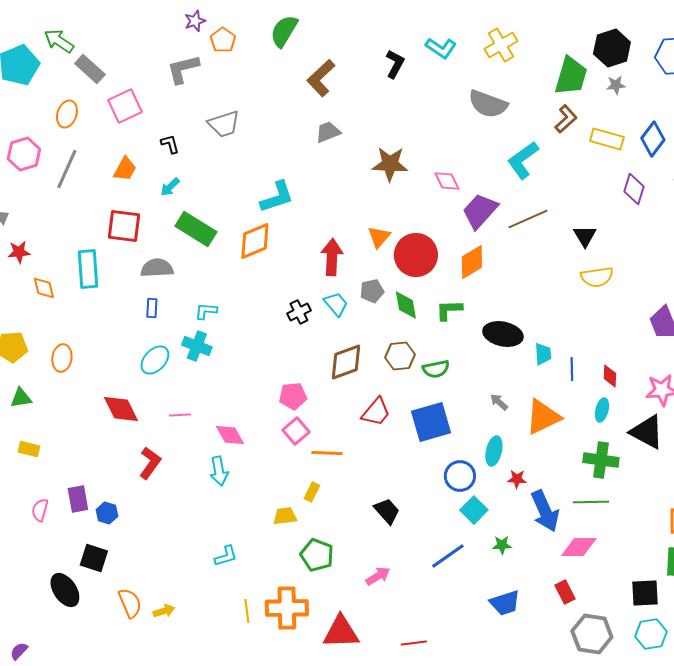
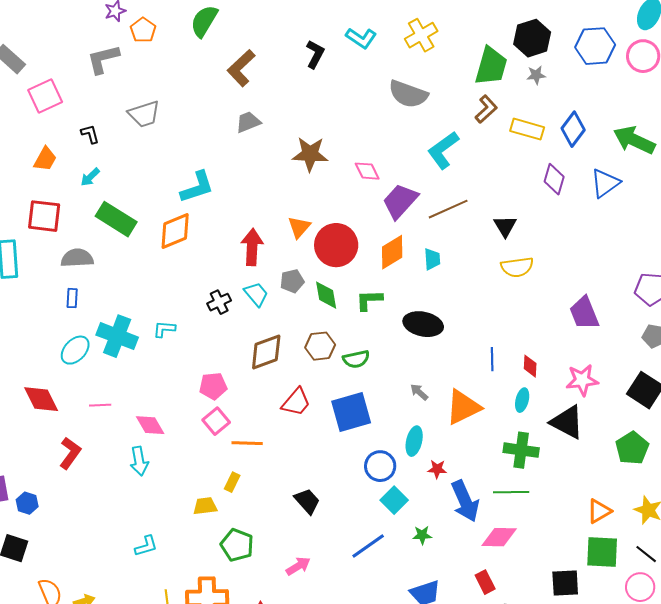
cyan L-shape: (206, 311) -> (164, 329), moved
cyan cross: (197, 346) -> (117, 336), size x1.4
cyan trapezoid: (543, 354) -> (432, 259), moved

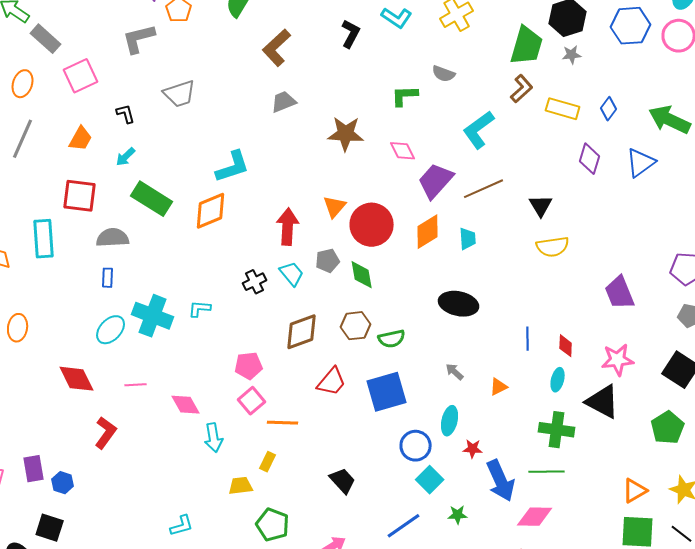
gray semicircle: (408, 94) -> (444, 74), size x0.6
blue diamond: (573, 129) -> (609, 109), size x0.7
green L-shape: (369, 300) -> (405, 96), moved
orange triangle: (463, 407) -> (499, 387), size x0.5
cyan arrow: (139, 461) -> (214, 438), moved

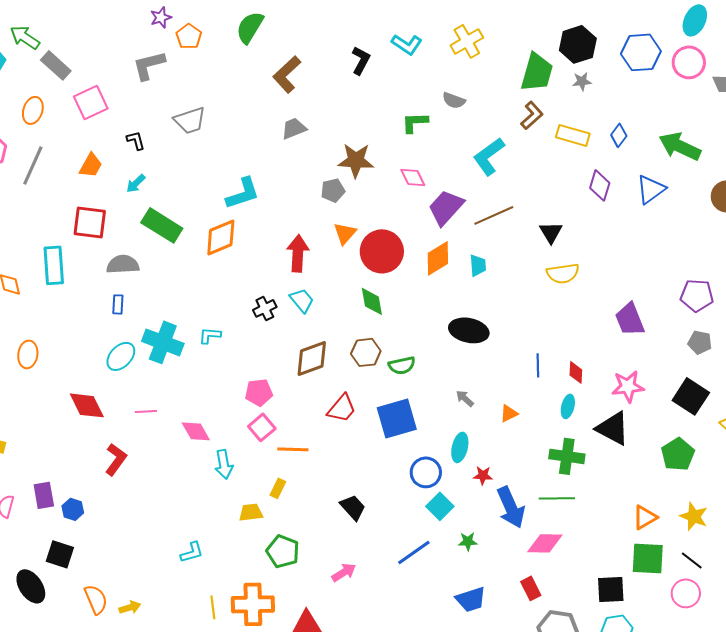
gray pentagon: (328, 261) -> (333, 190), moved

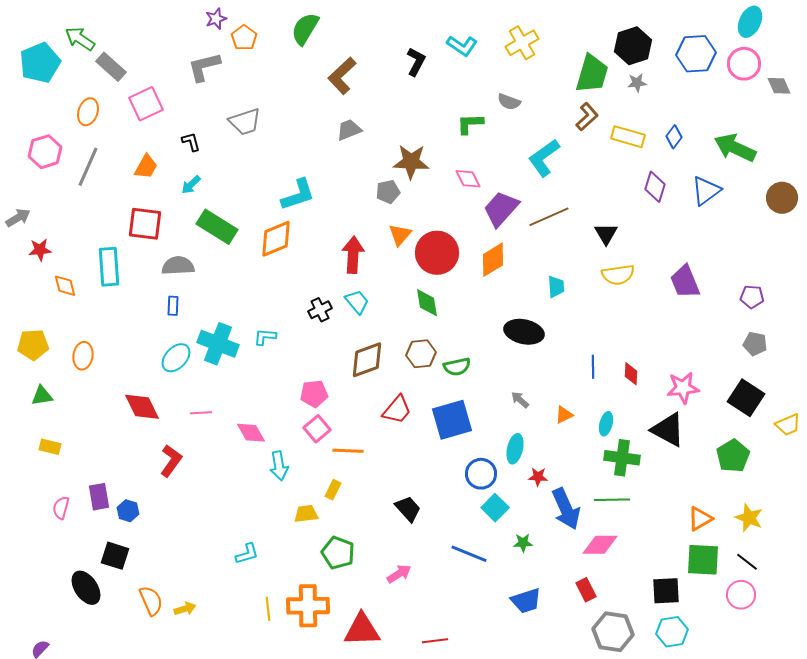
cyan trapezoid: (478, 265) -> (556, 287), moved
purple pentagon: (697, 295) -> (752, 297), size x0.7
purple trapezoid: (630, 319) -> (685, 282), moved
cyan ellipse: (568, 406) -> (606, 424), moved
blue line: (414, 552) -> (469, 554), turned 57

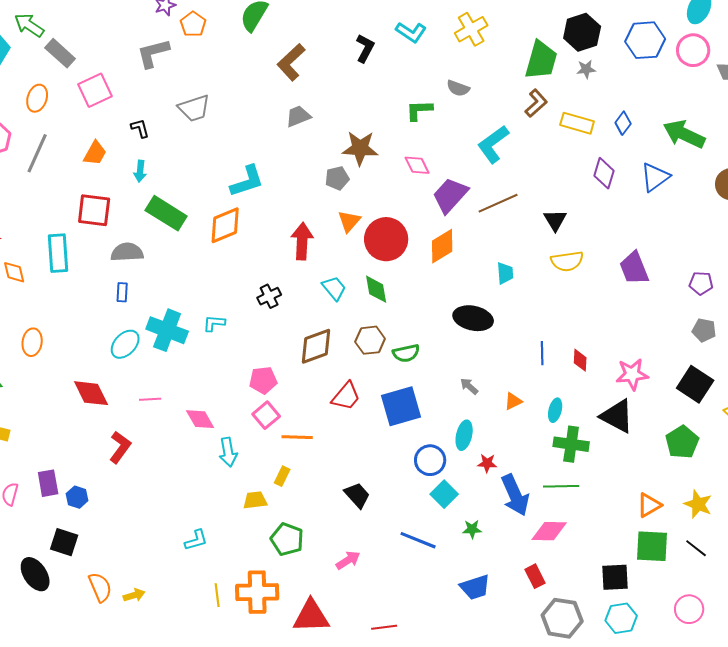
cyan arrow: (191, 185) -> (140, 171), turned -40
cyan trapezoid: (357, 302) -> (334, 288), moved
pink circle: (741, 595) -> (689, 609), moved

